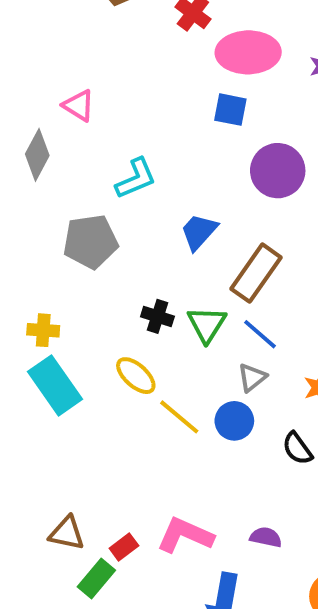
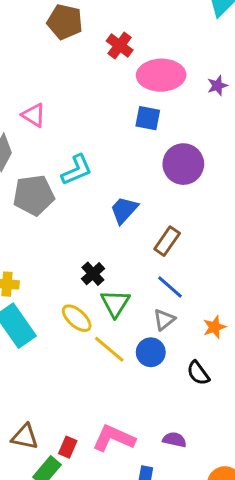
gray pentagon: (90, 242) -> (34, 195), moved
brown rectangle: (256, 273) -> (167, 241), size x0.7
black cross: (157, 316) -> (93, 274), turned 30
green triangle: (207, 324) -> (115, 303), moved
red rectangle: (124, 547) -> (68, 447), turned -30

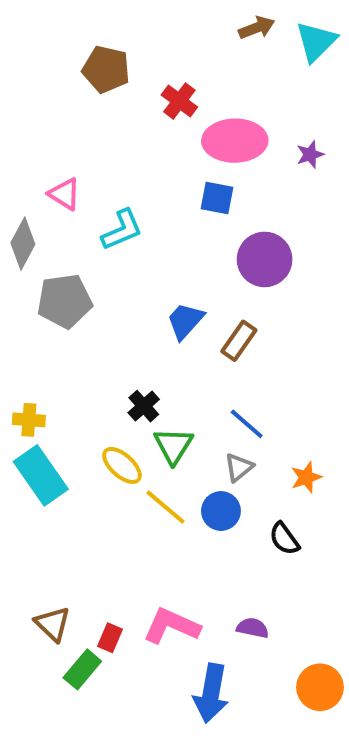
cyan L-shape: (77, 170) -> (122, 230), moved
brown rectangle: (167, 241) -> (239, 341), moved
brown triangle: (25, 437) -> (53, 624), turned 32

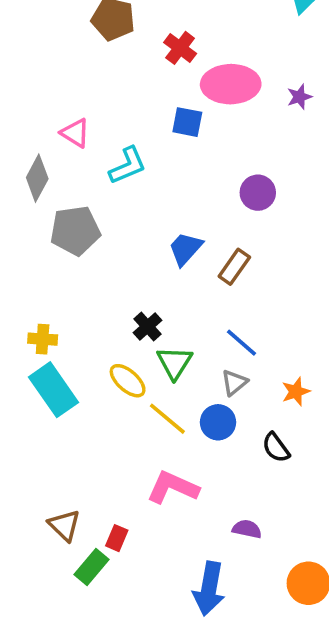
blue square: (217, 198) -> (187, 122), moved
purple circle: (265, 259) -> (258, 193), size x0.7
pink L-shape: (171, 626) -> (173, 487), moved

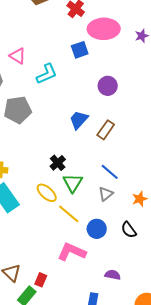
blue square: (187, 122) -> (80, 50), turned -30
purple circle: (258, 193) -> (108, 86), moved
blue circle: (218, 422) -> (97, 229), moved

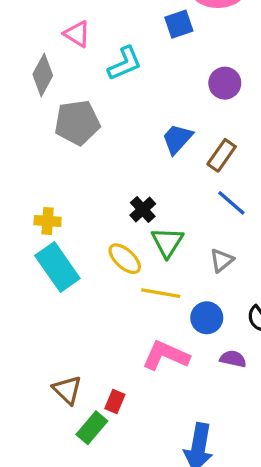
blue line: (110, 172) -> (231, 203), moved
yellow line: (69, 214) -> (161, 293), turned -30
purple semicircle: (113, 275) -> (233, 359), moved

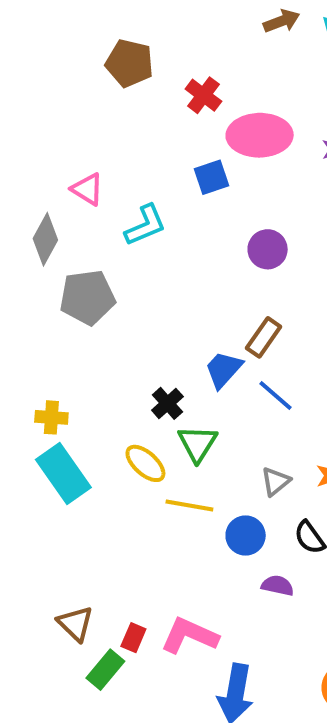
blue trapezoid: (177, 139) -> (224, 369), moved
gray triangle: (222, 260) -> (276, 481), moved
pink L-shape: (166, 356) -> (189, 636), moved

